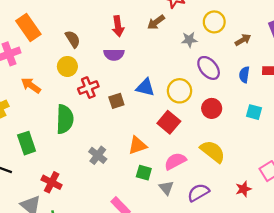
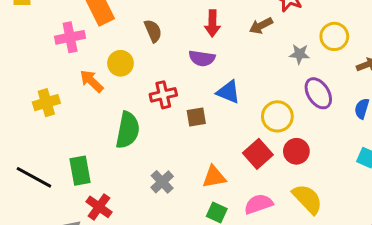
yellow circle: (67, 66) -> (120, 63), moved
blue triangle: (145, 87) -> (228, 92), moved
red circle: (212, 108) -> (296, 151), moved
green rectangle: (27, 143) -> (80, 171), moved

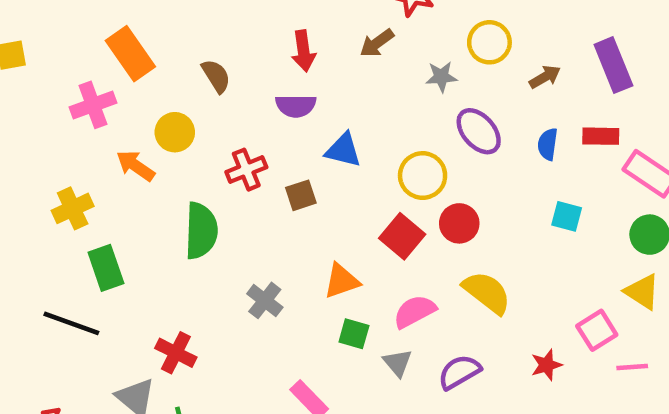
green rectangle: (80, 171) -> (106, 268), moved

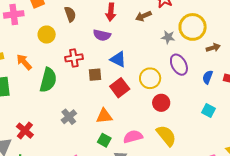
yellow circle: (489, 42) -> (193, 27), size x1.4
orange arrow: (136, 166) -> (24, 62), moved
red square: (402, 236) -> (120, 88), moved

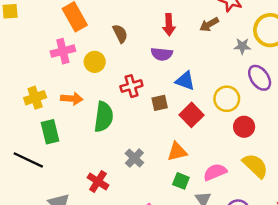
pink cross: (14, 14) -> (63, 51), moved
orange arrow: (24, 62) -> (72, 99), turned 144
red cross: (25, 131) -> (98, 181), moved

